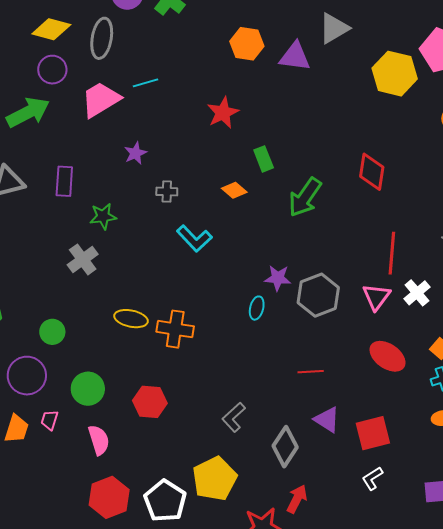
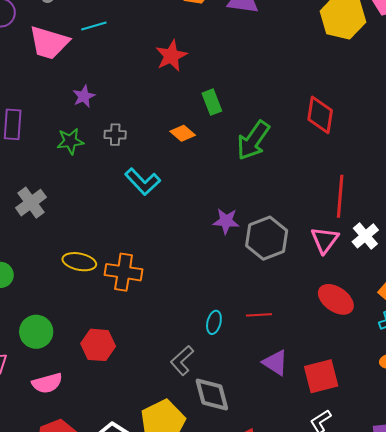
pink trapezoid: (101, 99) -> (49, 43), turned -132
green star: (103, 216) -> (70, 141), moved
cyan ellipse: (257, 308) -> (214, 322), moved
pink semicircle: (99, 440) -> (47, 383), turned 92
gray diamond: (285, 447) -> (212, 395), moved, turned -48

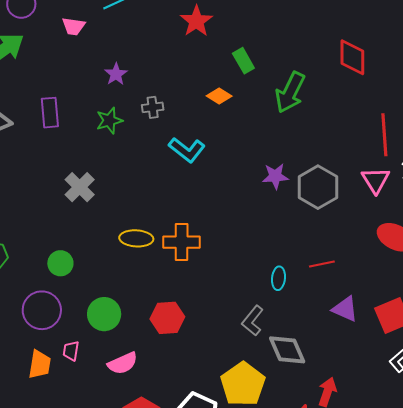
pink trapezoid: (49, 43) -> (73, 26), size x0.6

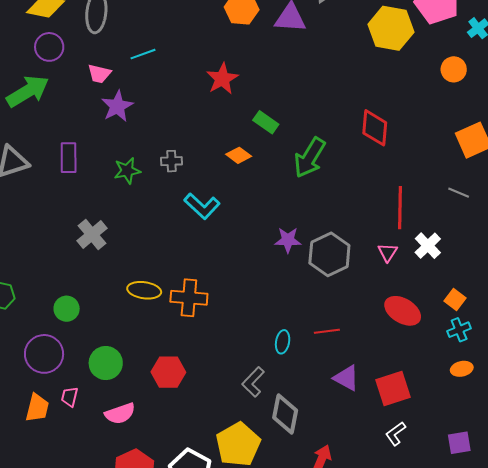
green rectangle: (243, 61) -> (266, 122), turned -30
purple star: (116, 74) -> (117, 106), moved, size x1.4
pink triangle: (376, 180) -> (388, 252), size x0.7
gray diamond: (287, 350) -> (285, 414), turned 30

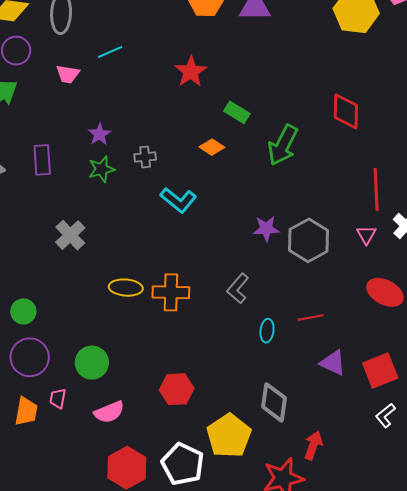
purple star: (117, 106) -> (99, 134), moved, size x0.7
green circle: (67, 309) -> (23, 311), moved
red hexagon: (168, 372) -> (177, 389), moved
gray L-shape: (253, 382) -> (238, 288), moved

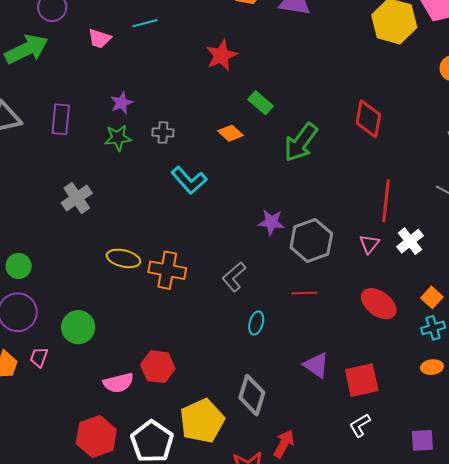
red line: (311, 317) -> (304, 293), moved
pink semicircle: (109, 412) -> (118, 383), moved

